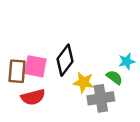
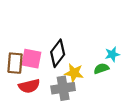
green semicircle: (114, 77) -> (101, 69), turned -56
gray cross: (101, 98) -> (63, 88), moved

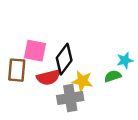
pink square: (31, 59) -> (35, 51), moved
red semicircle: (29, 86) -> (48, 77), moved

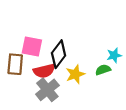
yellow star: (82, 81) -> (75, 74), turned -30
gray cross: (70, 98) -> (47, 90), moved, turned -30

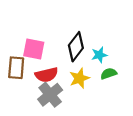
black diamond: (59, 54) -> (76, 47), moved
cyan star: (114, 55) -> (99, 55), moved

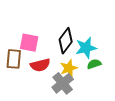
cyan star: (99, 55) -> (86, 48), size x1.5
gray cross: (50, 95) -> (63, 83), moved

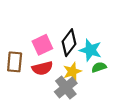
pink square: (29, 43) -> (42, 45), moved, turned -36
cyan star: (86, 48) -> (90, 50), turned 30

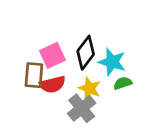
brown rectangle: (15, 62) -> (34, 75), moved
yellow star: (72, 71) -> (90, 88), turned -30

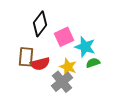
black diamond: (86, 53) -> (40, 24), moved
pink square: (52, 55) -> (64, 37), moved

